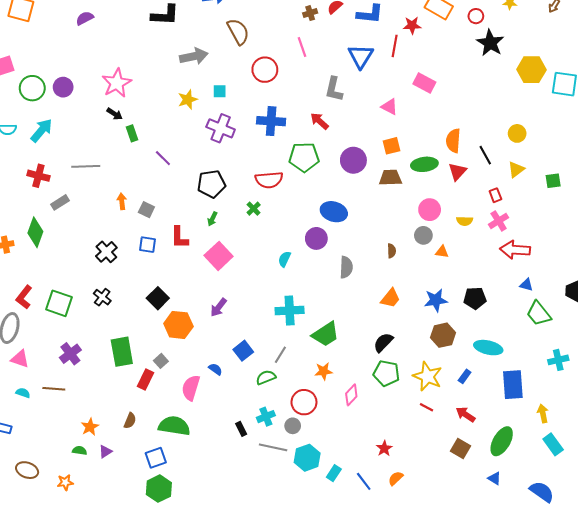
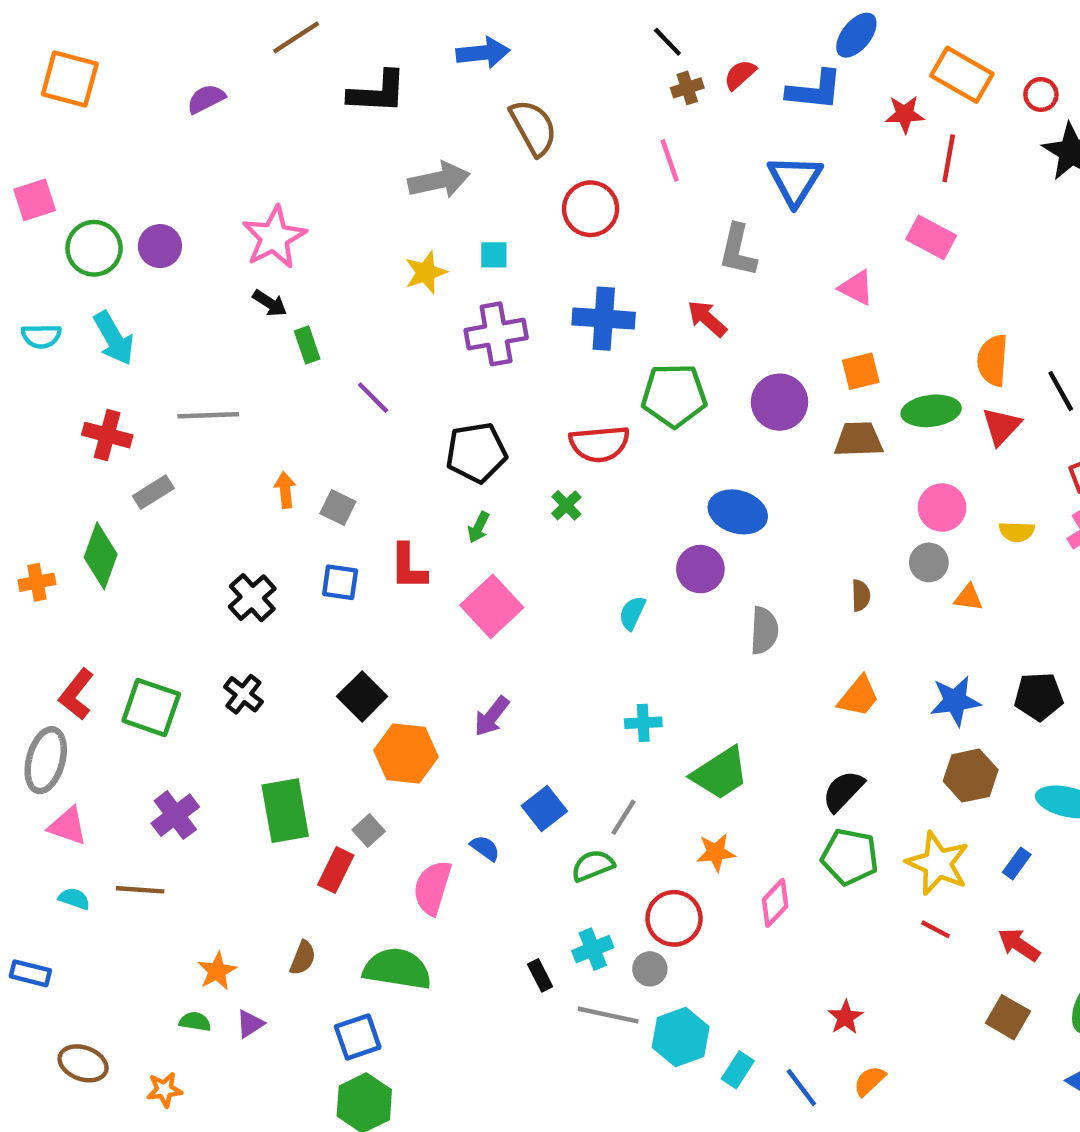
red line: (395, 46) -> (949, 158), moved
purple cross: (221, 128) -> (496, 334), turned -32
cyan arrow: (41, 130) -> (114, 338), turned 110
cyan cross: (290, 311) -> (643, 723), size x0.6

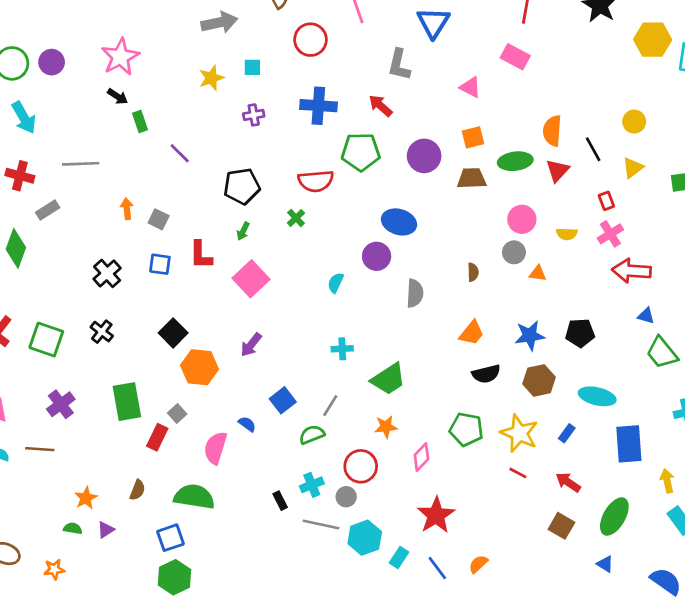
purple cross: (496, 334) -> (254, 115), size x0.6
black semicircle: (843, 791) -> (486, 374), moved, turned -148
red star: (845, 1017) -> (436, 515), moved, size x1.8

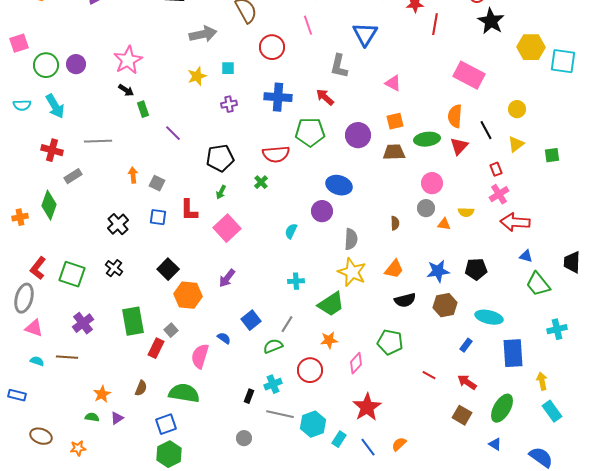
pink rectangle: (515, 57) -> (469, 75), moved, size x1.4
yellow semicircle: (567, 234) -> (466, 212), moved
yellow star: (519, 433) -> (352, 272), moved
gray circle: (346, 497) -> (244, 438), moved
black rectangle: (280, 501) -> (249, 396), turned 48

